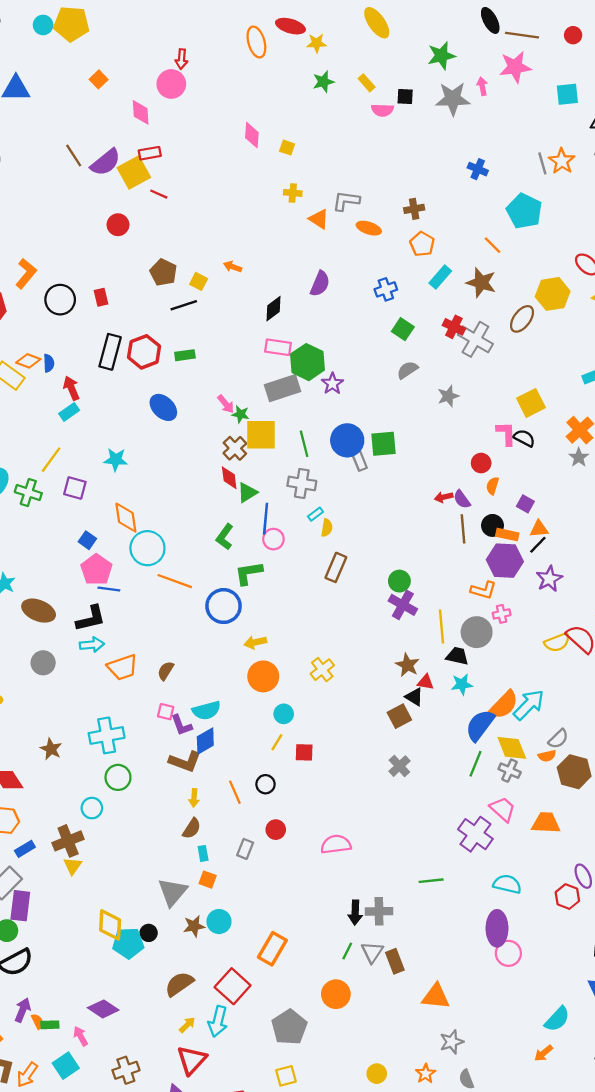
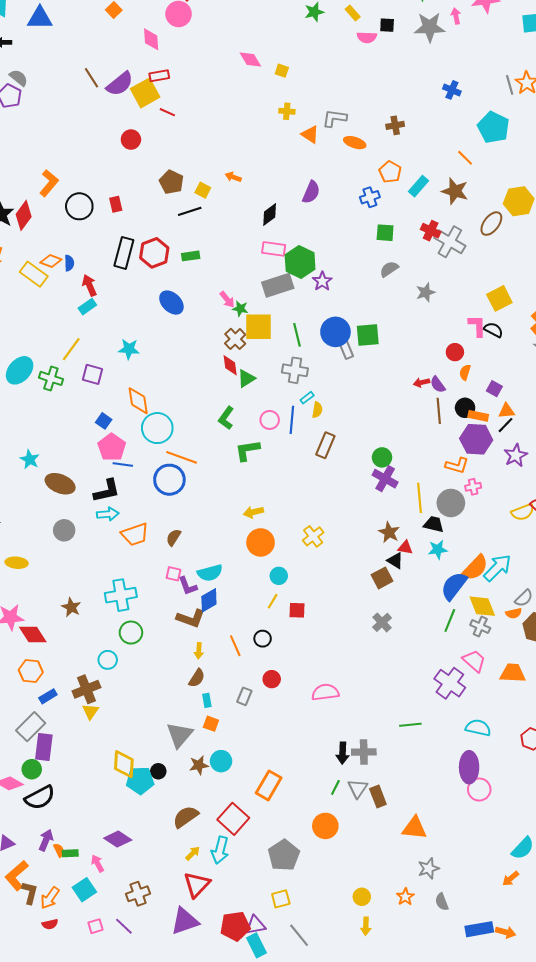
pink diamond: (252, 135) -> (250, 60), turned -35
orange pentagon: (422, 244) -> (390, 172), moved
green square: (403, 329) -> (385, 233), turned -30
blue line: (266, 519) -> (292, 420), moved
blue circle: (224, 606) -> (169, 480), moved

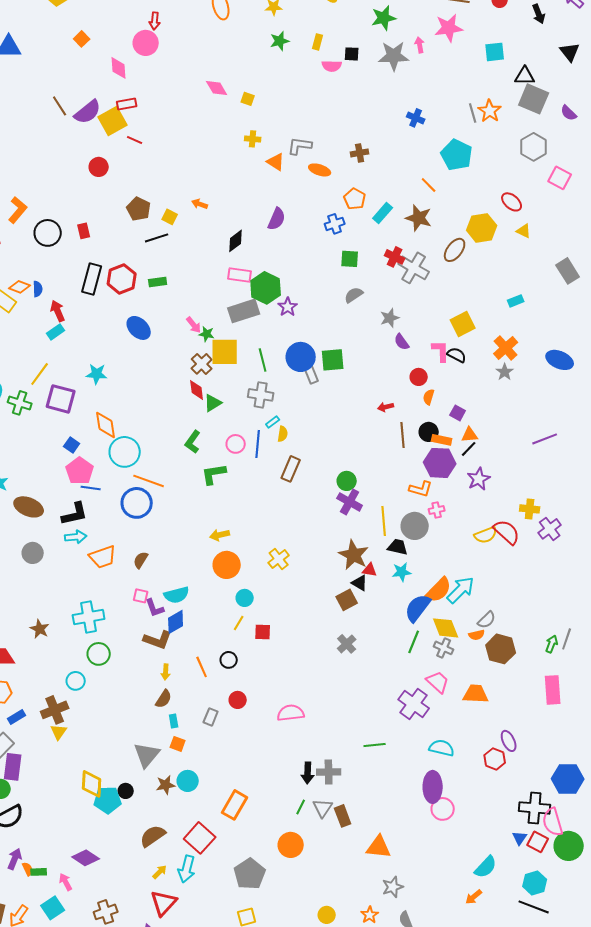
yellow rectangle: (353, 13) -> (318, 42), turned 56
purple square: (92, 374) -> (61, 399), size x1.4
purple semicircle: (438, 385) -> (402, 342), moved
brown star: (389, 532) -> (354, 555), size x1.4

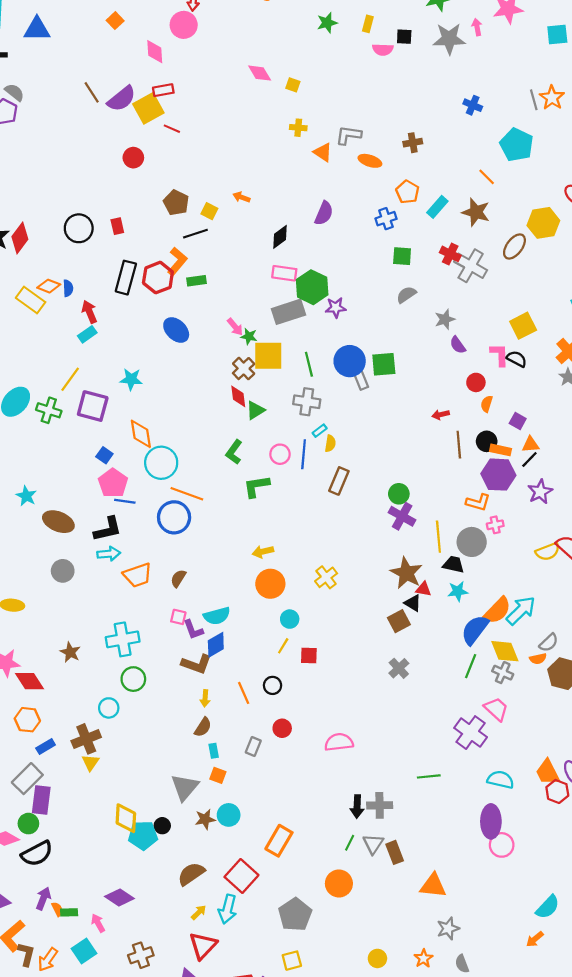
orange L-shape: (18, 210) -> (177, 261), moved
purple star: (288, 307) -> (336, 308), turned 30
orange trapezoid: (476, 694) -> (548, 772), moved, turned -120

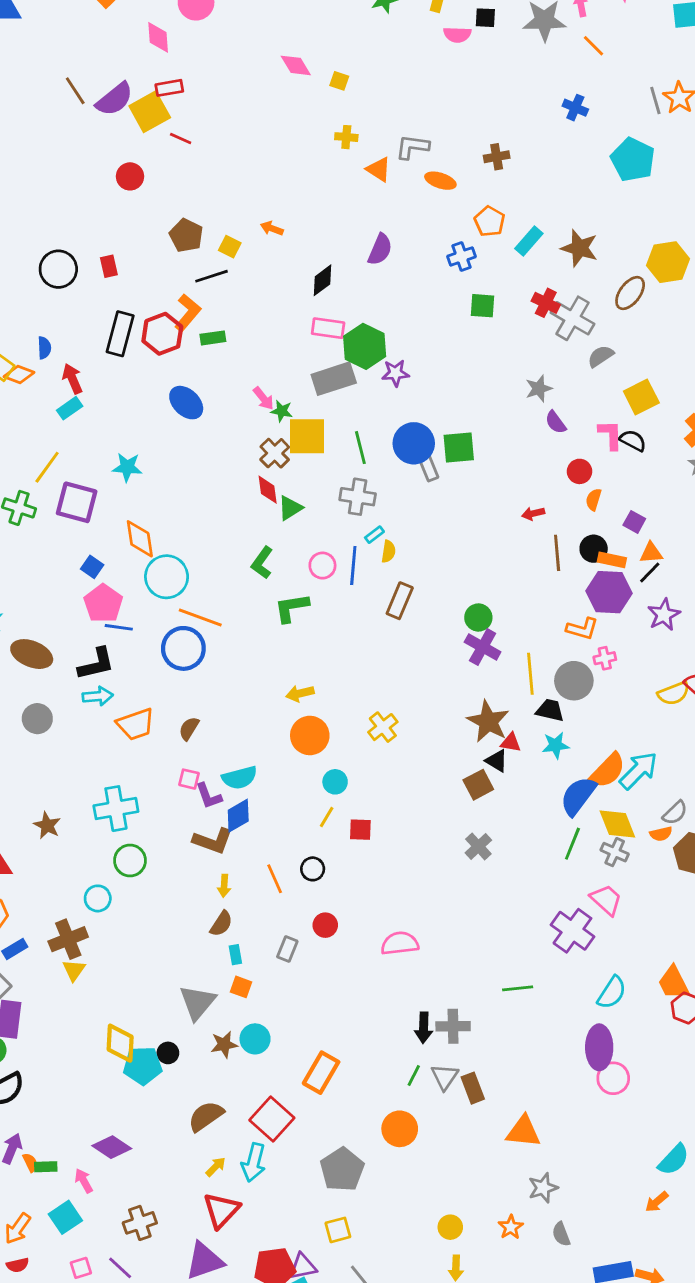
orange line: (487, 177) -> (594, 46), moved
orange diamond: (49, 286) -> (19, 374), moved
gray semicircle: (406, 295) -> (601, 356), moved
cyan semicircle: (501, 780) -> (612, 993), turned 110

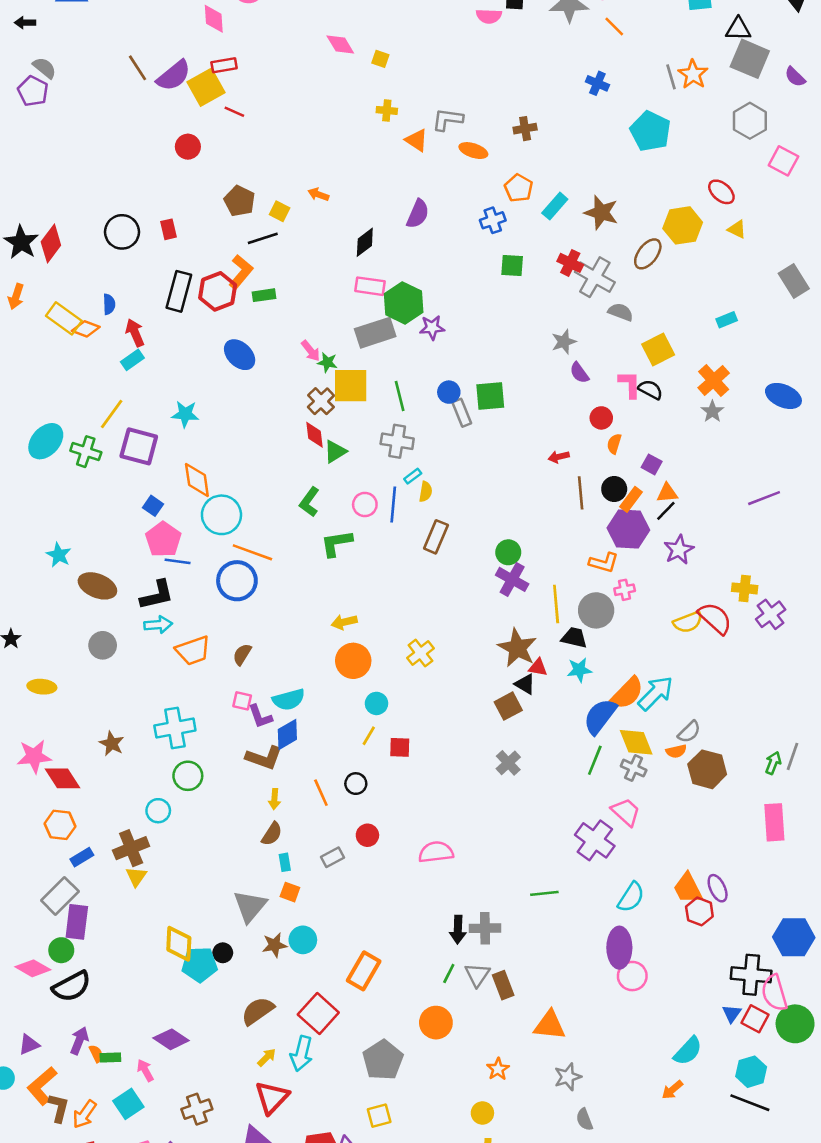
gray semicircle: (601, 356) -> (621, 312), turned 55
blue circle: (414, 443) -> (449, 392), size x0.6
orange rectangle: (612, 560) -> (631, 499), turned -65
gray rectangle: (287, 949) -> (333, 857), turned 40
orange star: (511, 1227) -> (498, 1069), moved

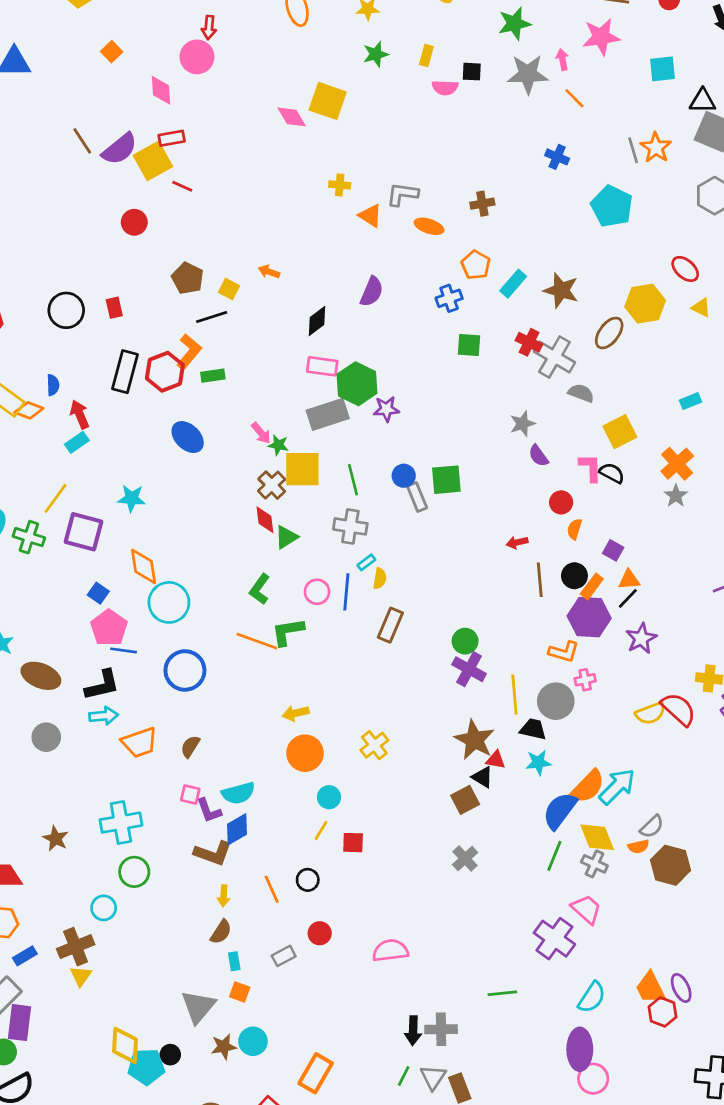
yellow square: (380, 59) -> (328, 101), moved, size x2.0
orange line: (252, 552) -> (257, 641), moved

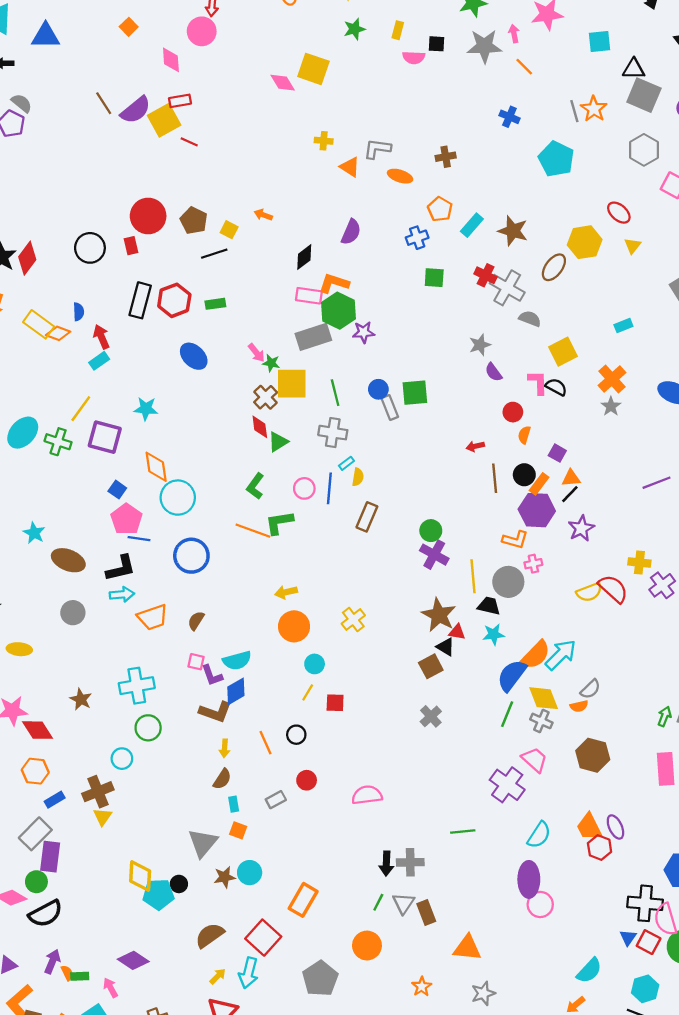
red circle: (134, 222) -> (148, 216), moved, size x1.6
yellow triangle: (701, 308) -> (633, 246), turned 42
orange L-shape: (189, 352) -> (334, 283), moved, turned -112
brown hexagon: (670, 865) -> (593, 755), moved

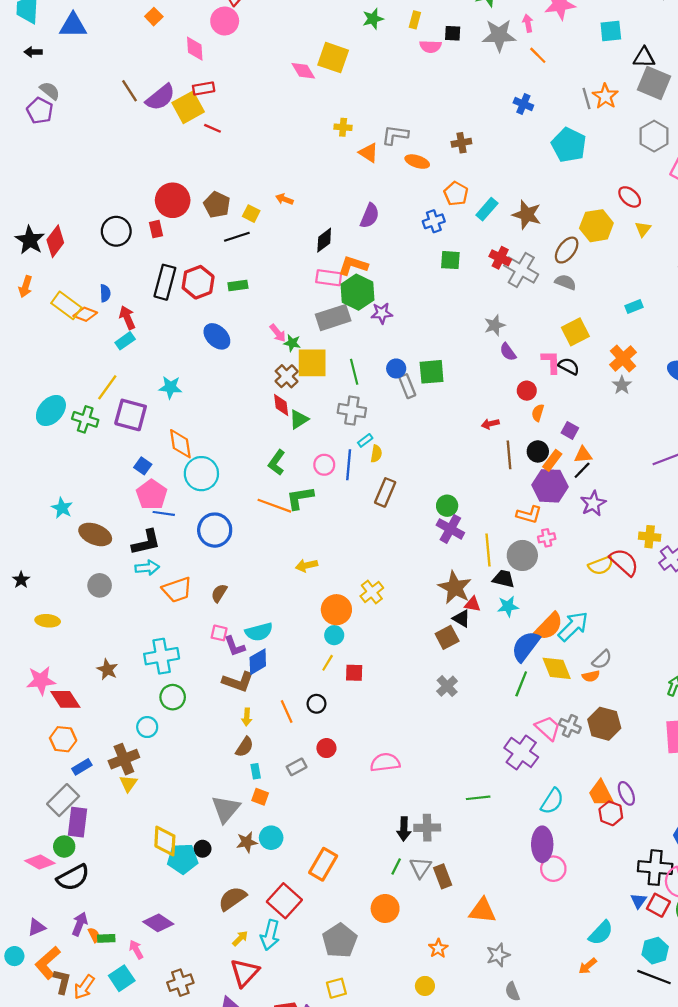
gray semicircle: (530, 319) -> (565, 282), moved
orange circle: (294, 626) -> (336, 610), moved
gray cross: (541, 721) -> (570, 726), moved

